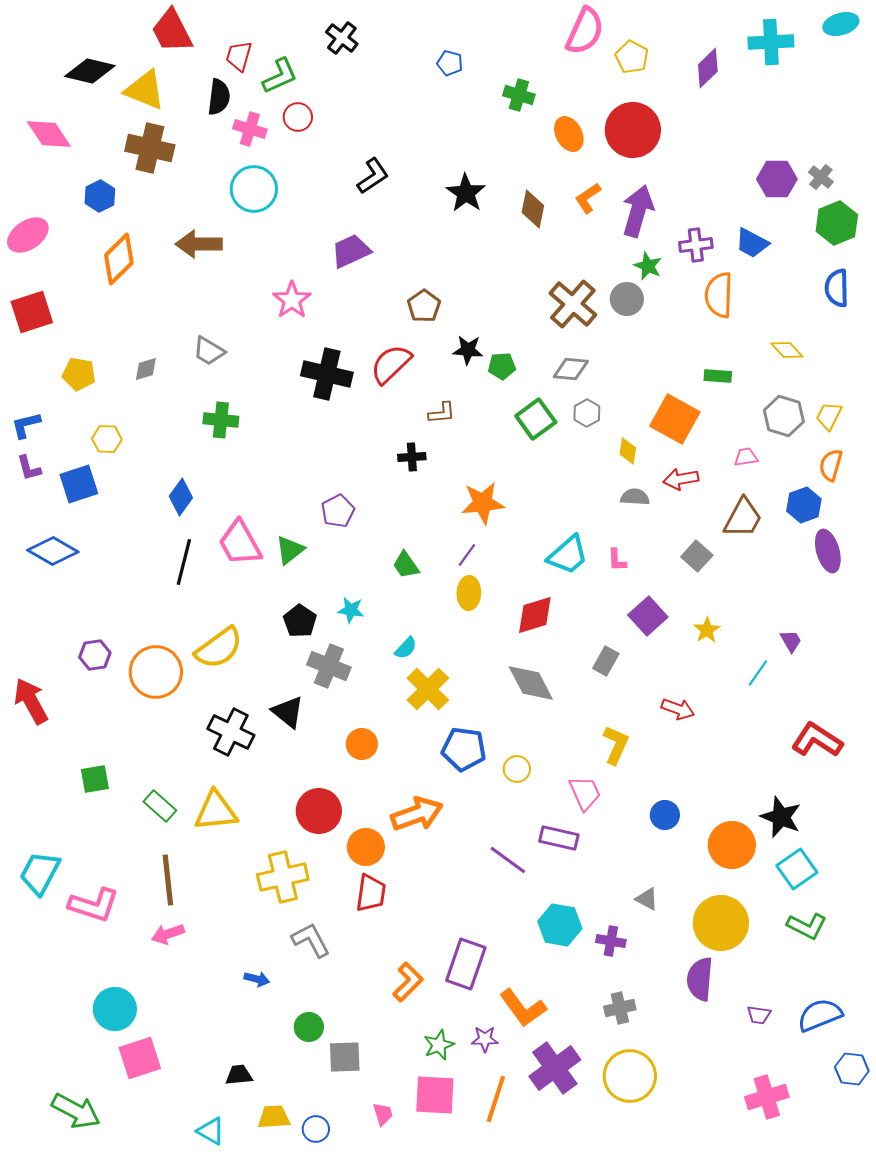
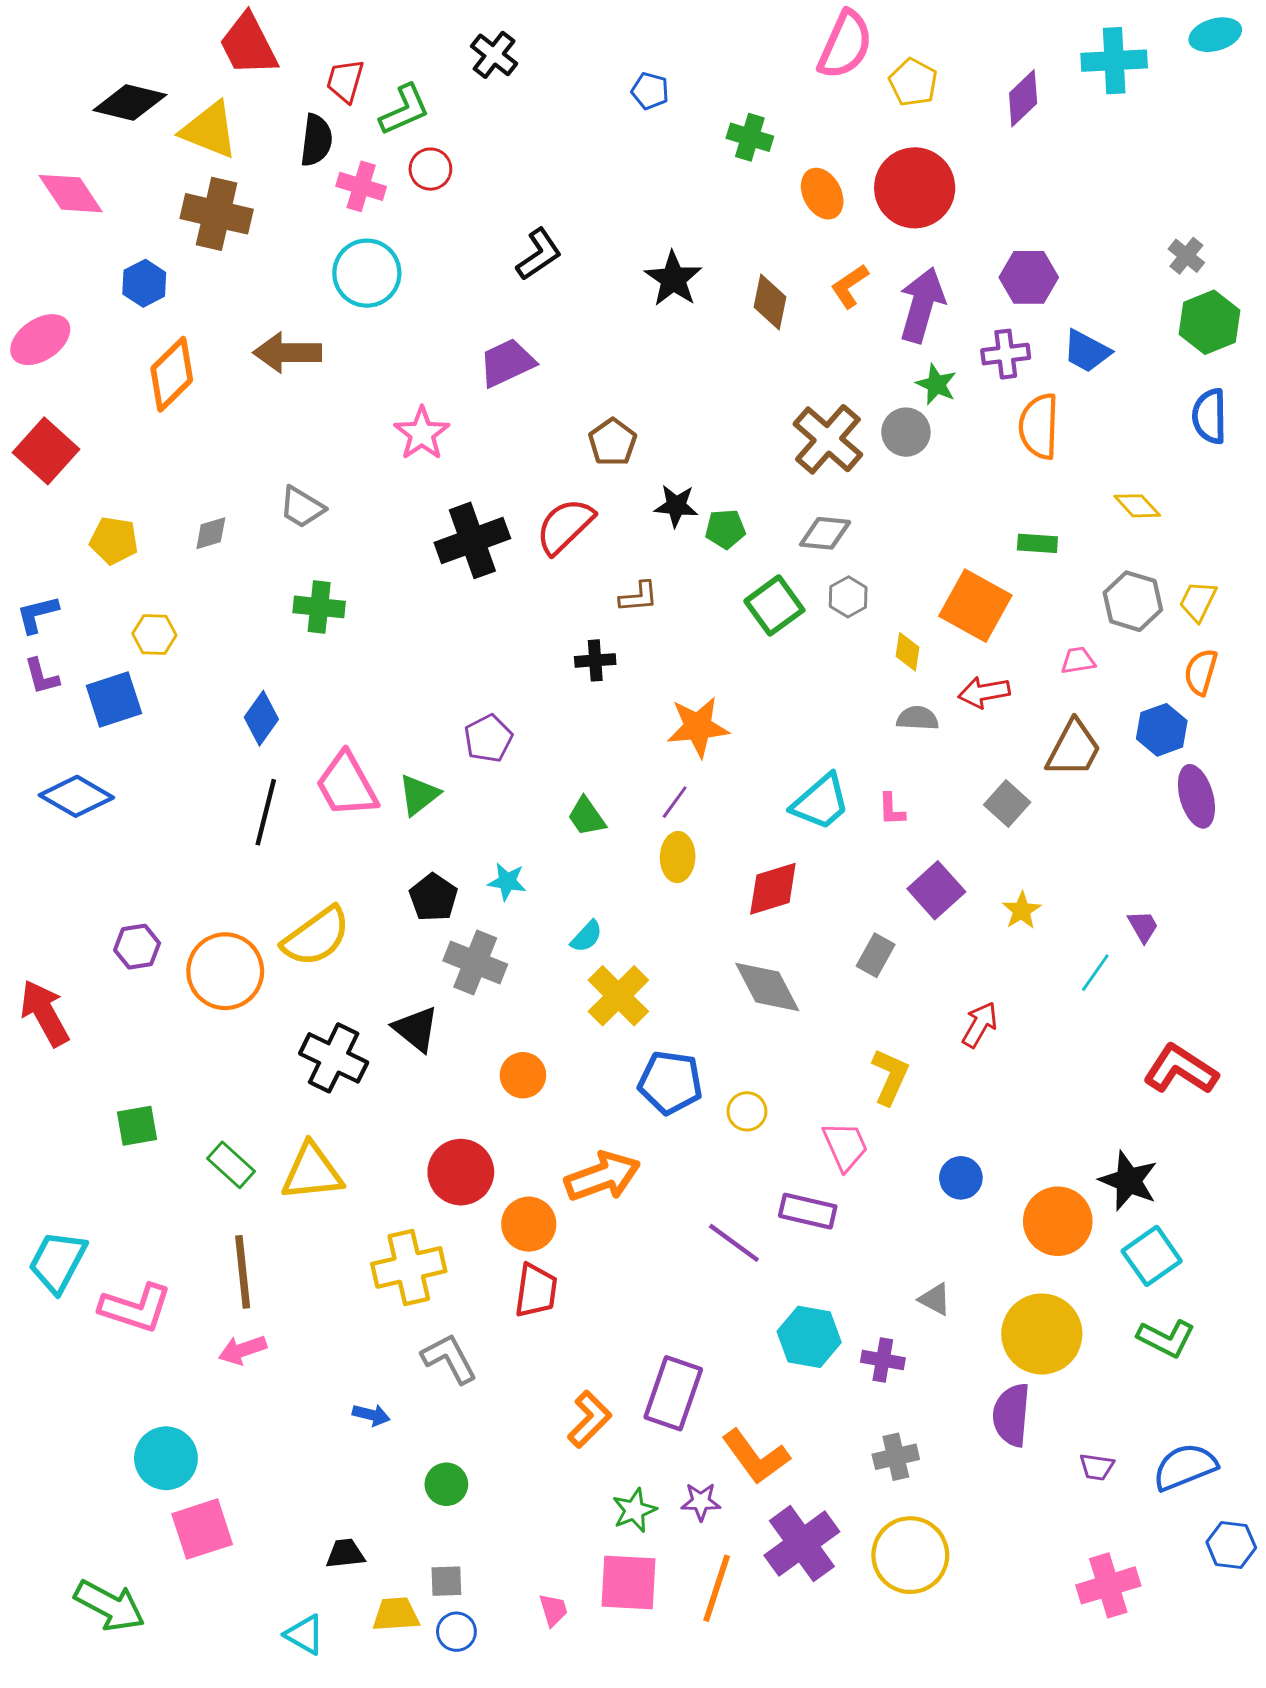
purple hexagon: (777, 179) -> (1029, 277), moved
red square: (32, 312) -> (46, 451), turned -30
black cross: (327, 374) -> (472, 540), turned -33
red arrow: (678, 709) -> (980, 1025), turned -80
gray square: (345, 1057) -> (446, 1581), moved, size x0.7

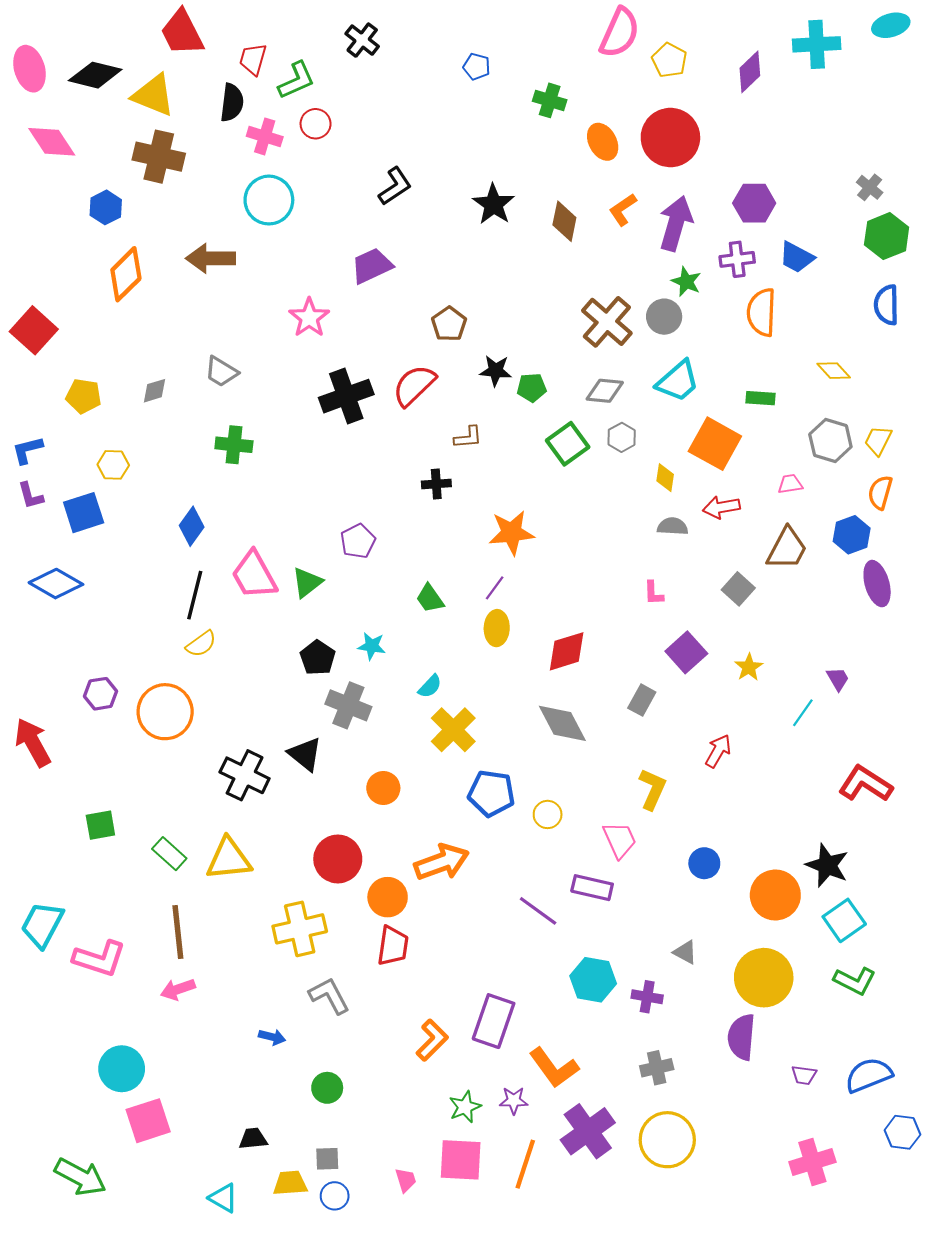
pink ellipse: (40, 340) -> (29, 69), moved, turned -72
cyan trapezoid: (821, 802) -> (678, 381), moved
yellow semicircle: (316, 936) -> (201, 644), moved, size x0.6

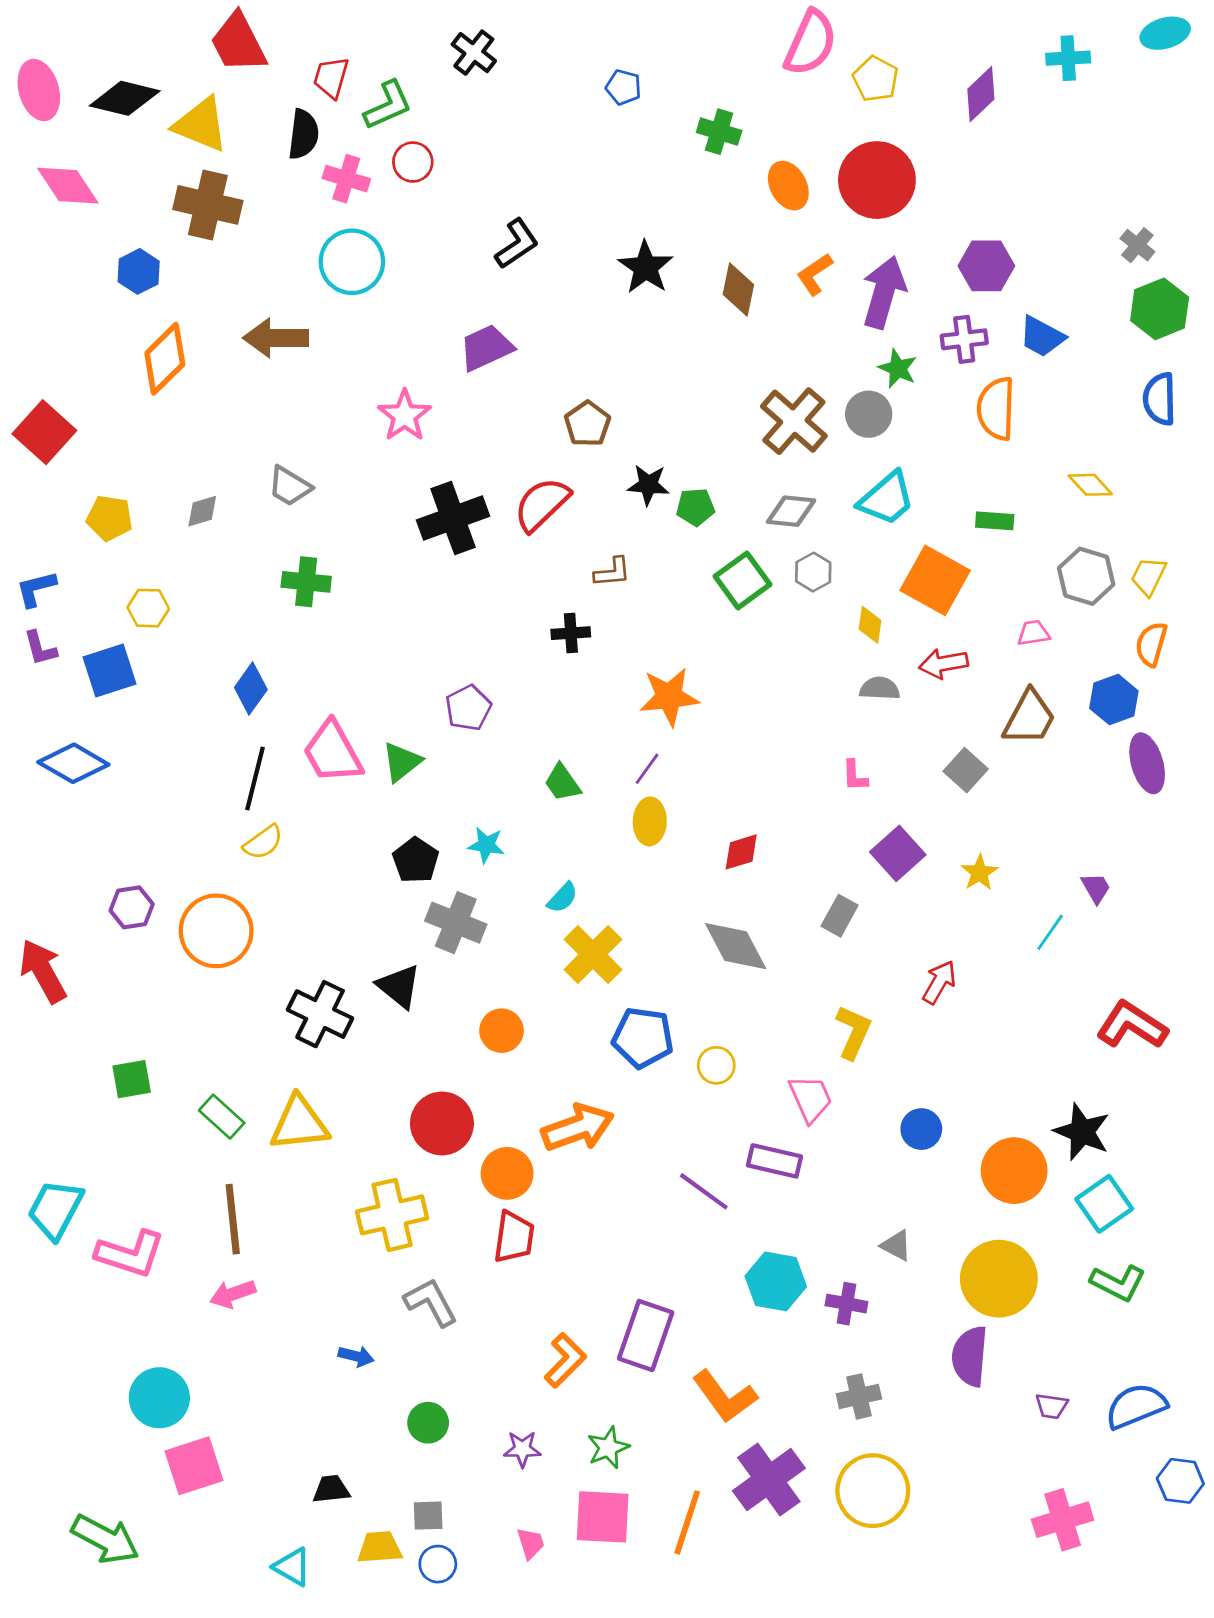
cyan cross: (817, 44) -> (1068, 58), size x0.7
red diamond: (567, 651) -> (741, 852), size x0.7
purple star: (514, 1101) -> (522, 1449), moved

